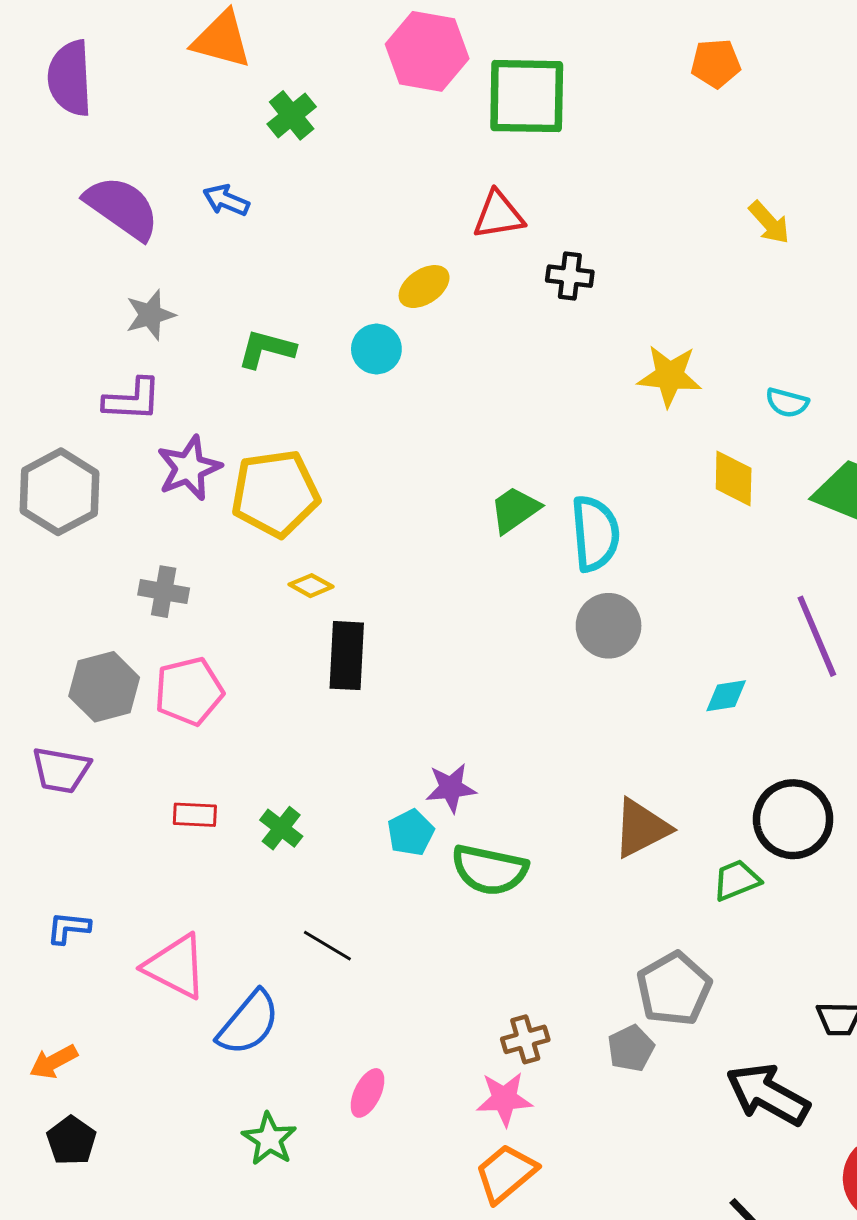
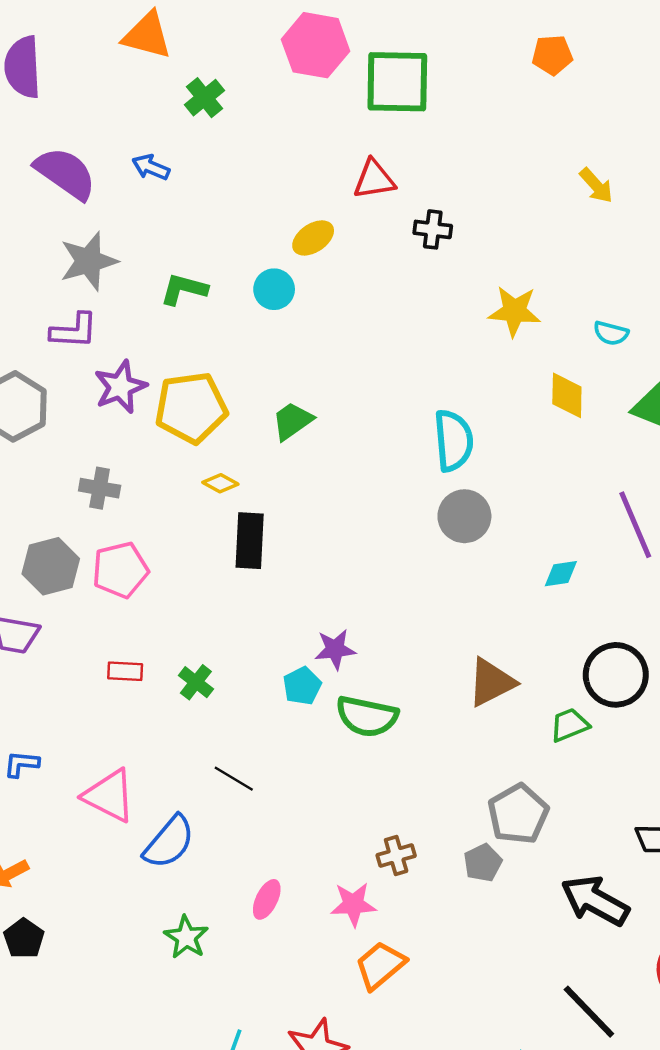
gray star: (150, 315) -> (89, 261), size x1.4
green trapezoid: (515, 510) -> (292, 421), moved
pink star: (504, 1099) -> (353, 904), moved

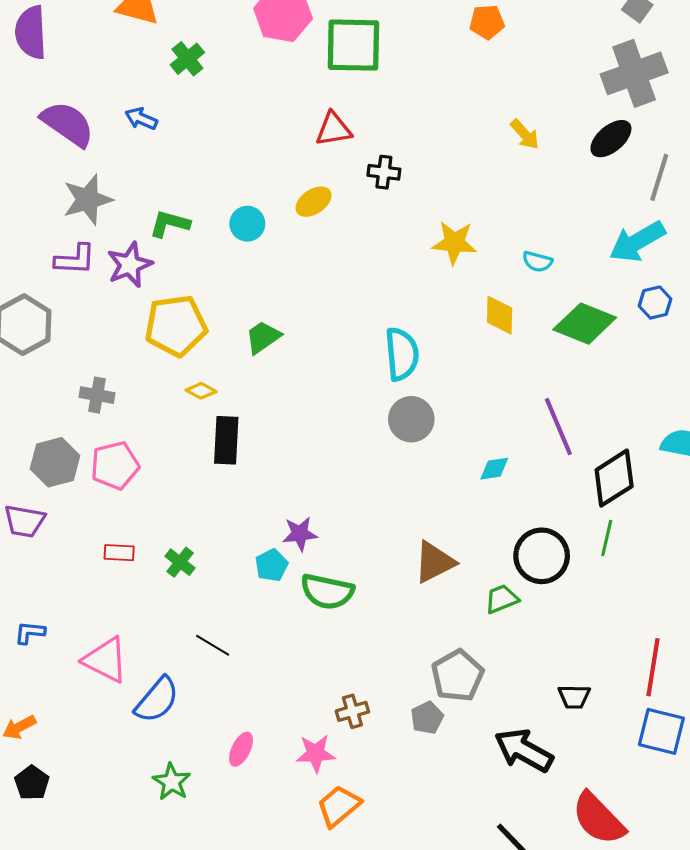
yellow ellipse: (313, 238) -> (314, 202), moved
purple star: (120, 387) -> (130, 265), moved

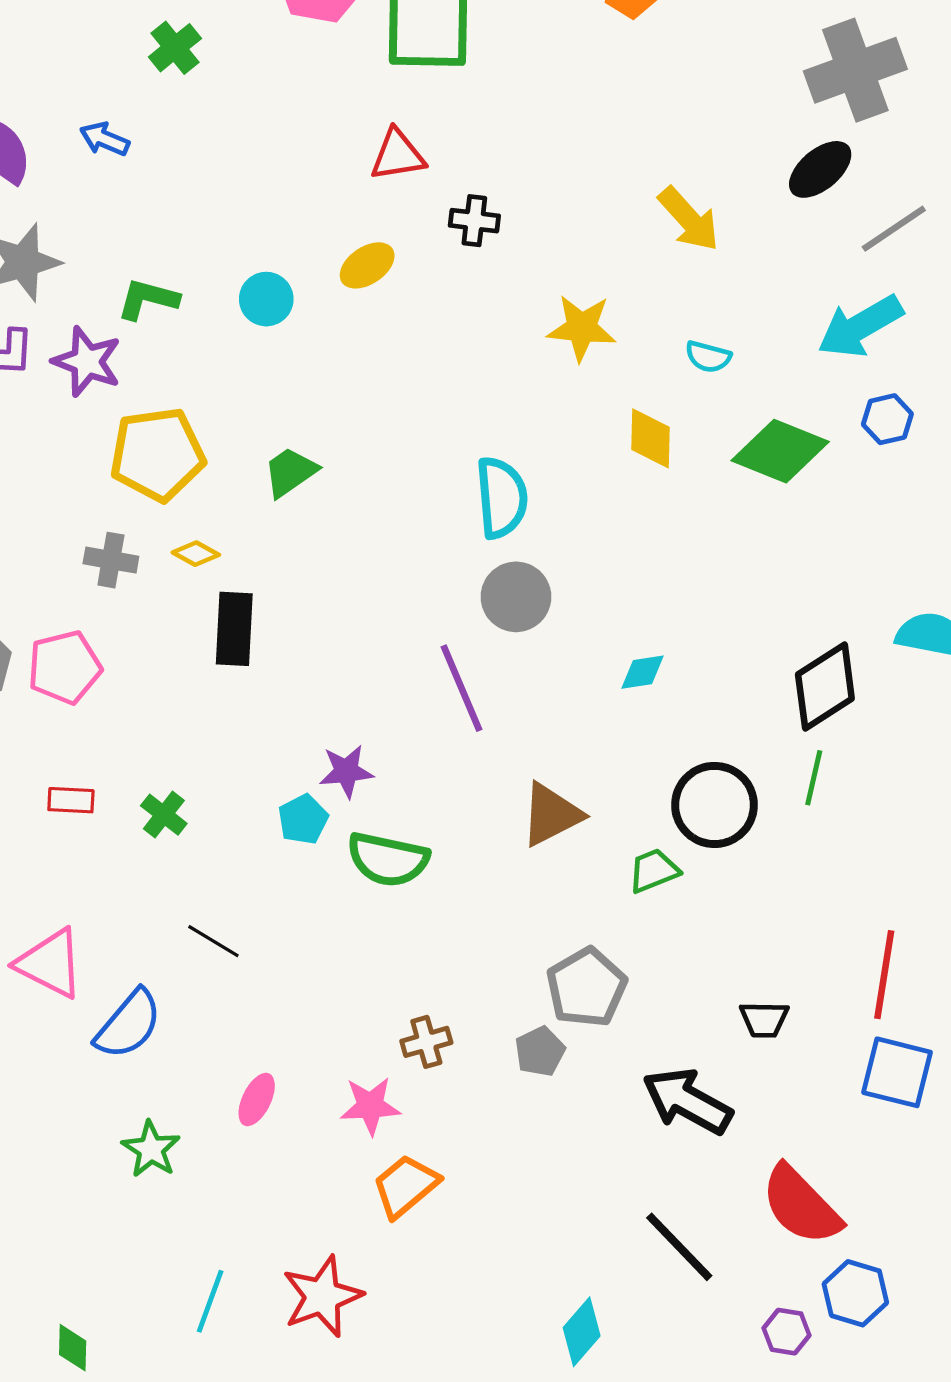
yellow arrow: (525, 134) -> (689, 219), moved, size x1.4
gray line: (659, 177) -> (894, 229), turned 39
purple star: (130, 265) -> (87, 362), turned -30
gray cross: (97, 395) -> (111, 560), moved
purple line: (558, 427) -> (462, 688), moved

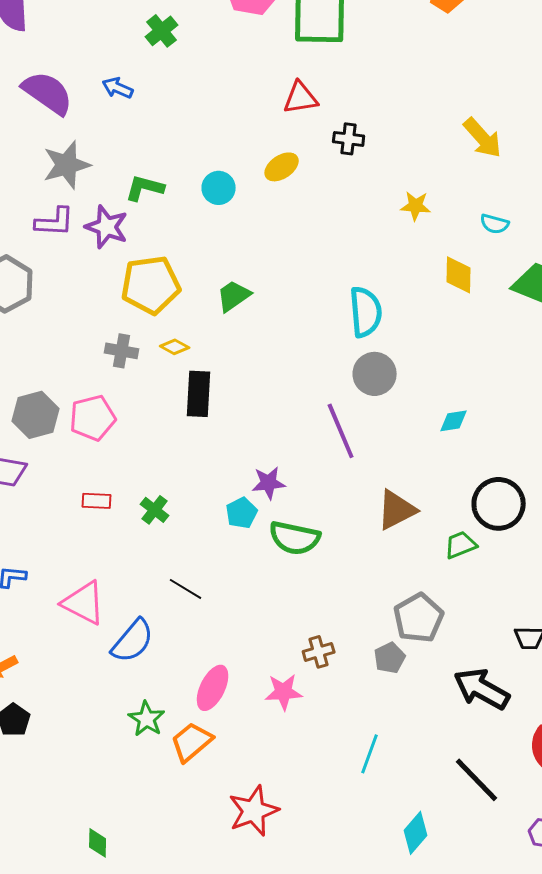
yellow star: (582, 328) -> (416, 206), size x0.7
pink ellipse: (257, 1100) -> (213, 688), size x1.4
orange trapezoid: (406, 1186) -> (192, 742), moved
cyan line: (210, 1301) -> (370, 754), moved

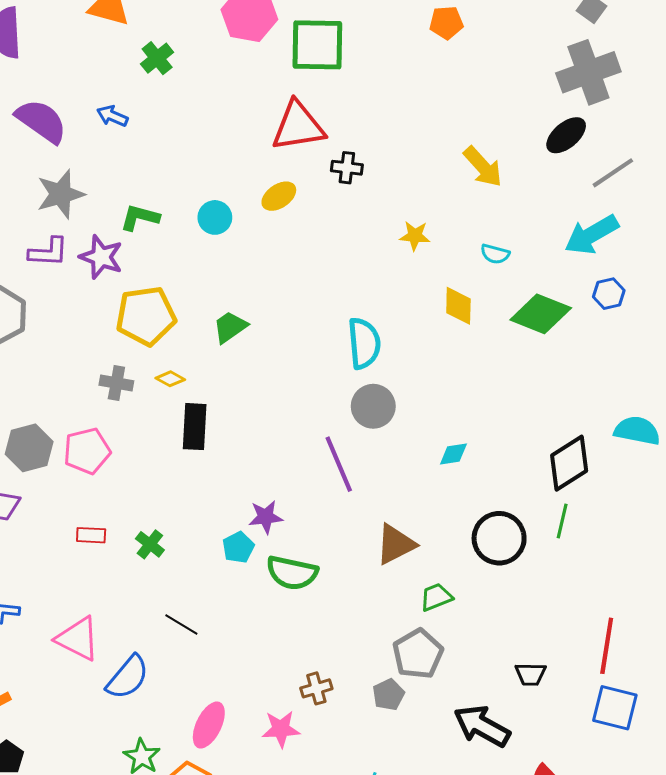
red triangle: (301, 98) -> (298, 126), size x1.5
green trapezoid: (461, 545) -> (436, 597), moved

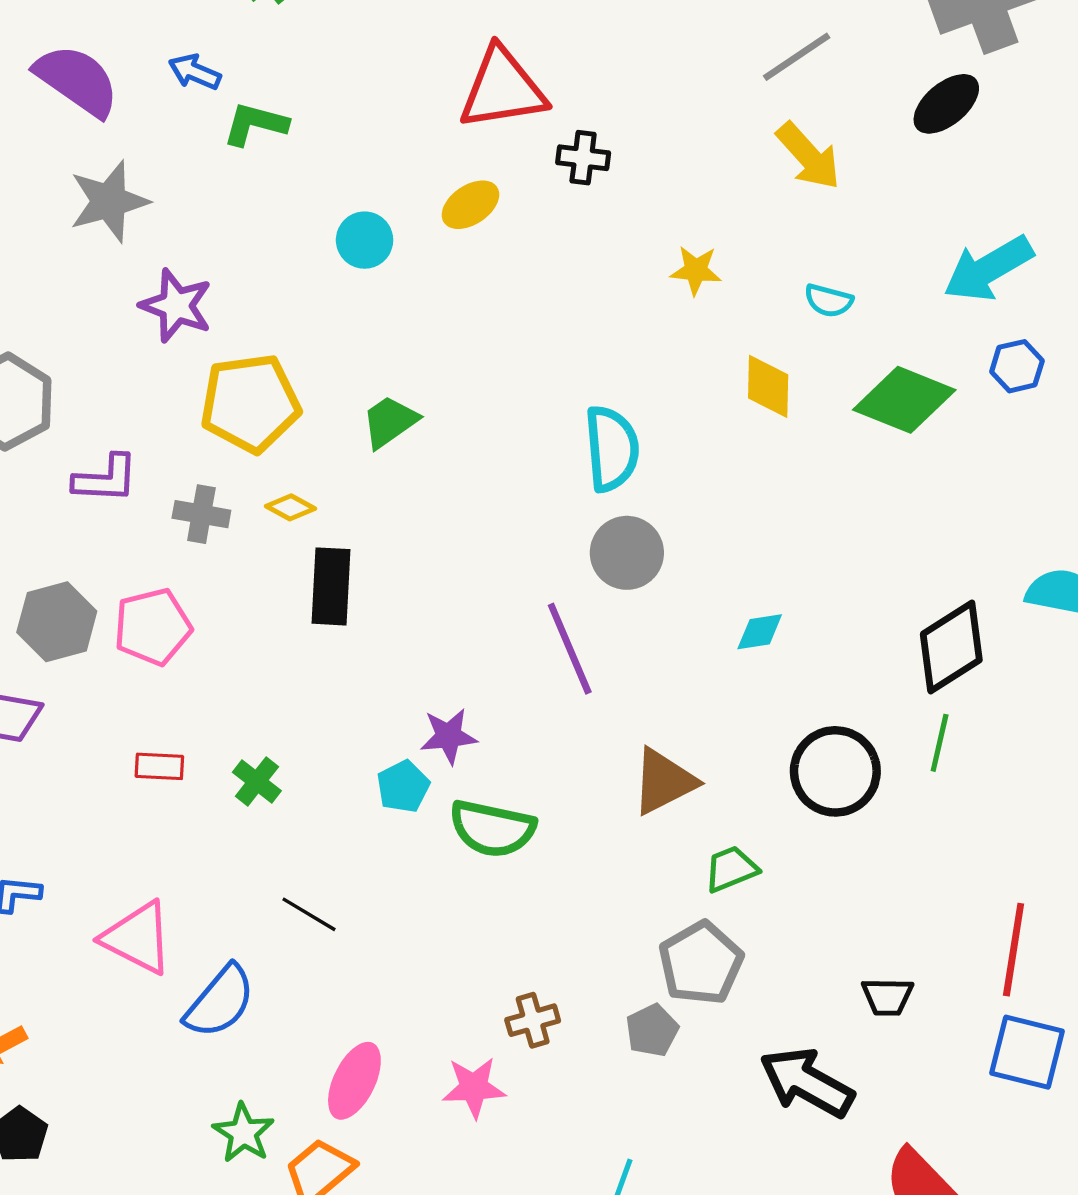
gray line: (613, 173) -> (797, 57), moved
green L-shape: (140, 217) -> (255, 124), moved
purple L-shape: (48, 252) -> (106, 479), moved

